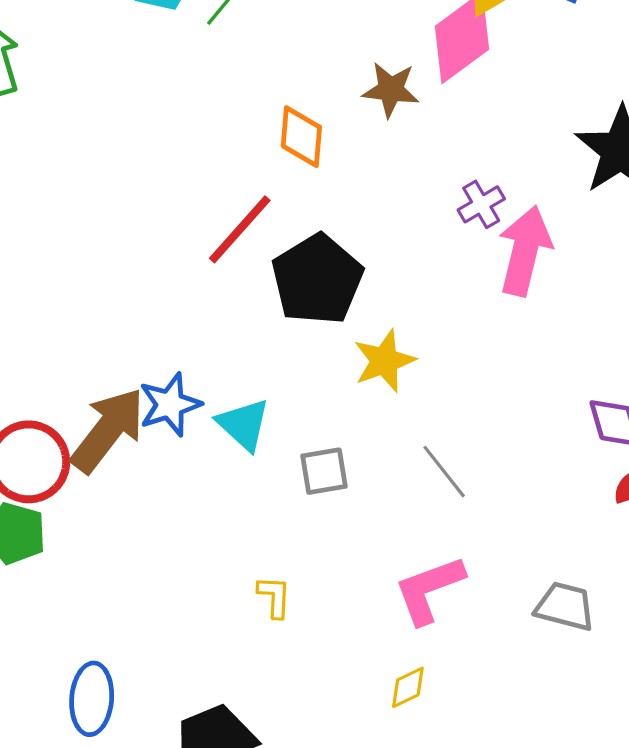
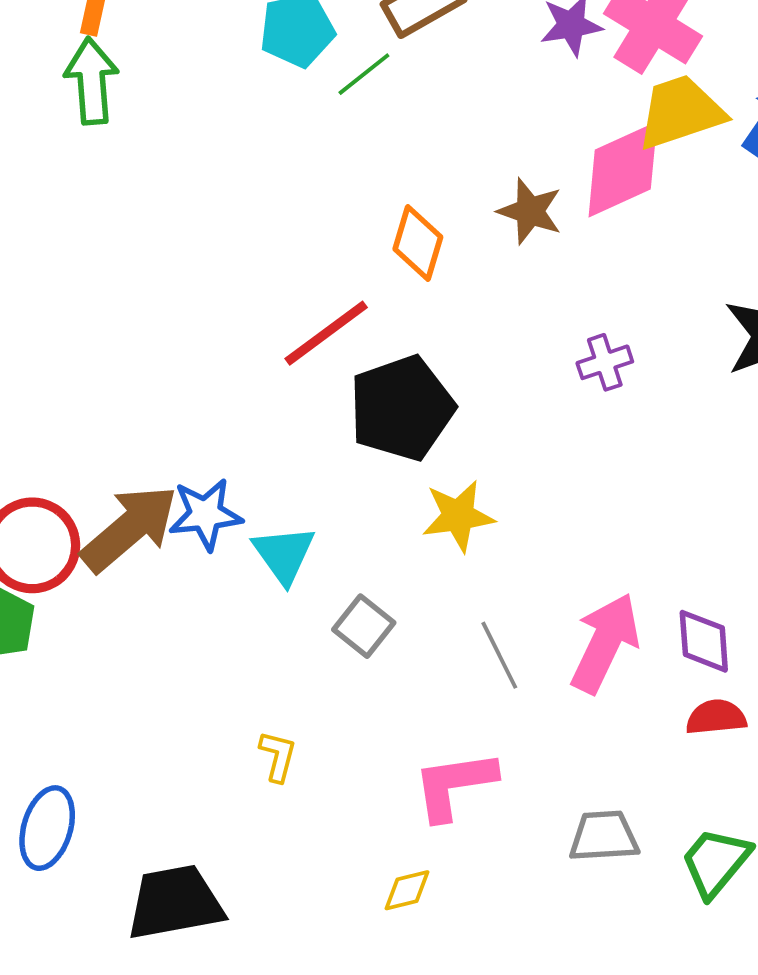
pink arrow: (525, 251) -> (605, 643), moved
gray square: (324, 471) -> (364, 626), turned 36
gray trapezoid: (565, 606) -> (604, 836), turned -30

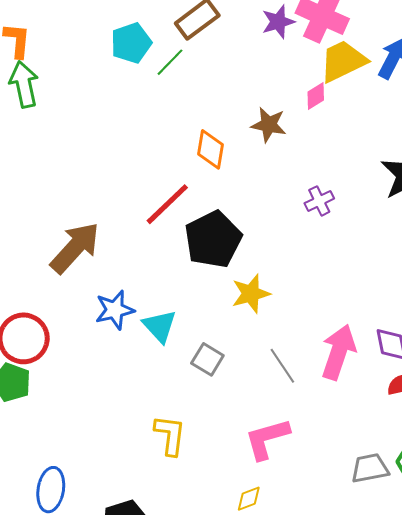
pink diamond: (623, 170) -> (316, 96), size x0.5
brown arrow: (129, 528) -> (75, 248), moved
yellow L-shape: (278, 756) -> (170, 435), size x1.5
gray trapezoid: (604, 836) -> (370, 468), moved

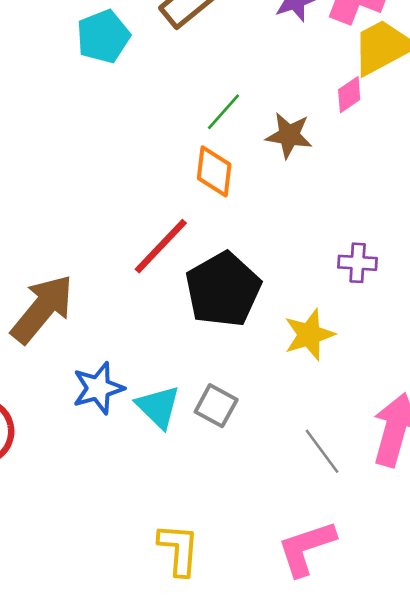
green line: (170, 62) -> (224, 112), moved
purple cross: (319, 201) -> (358, 263), moved, turned 32
yellow star: (251, 294) -> (309, 335), moved
gray square: (207, 359) -> (216, 406), moved

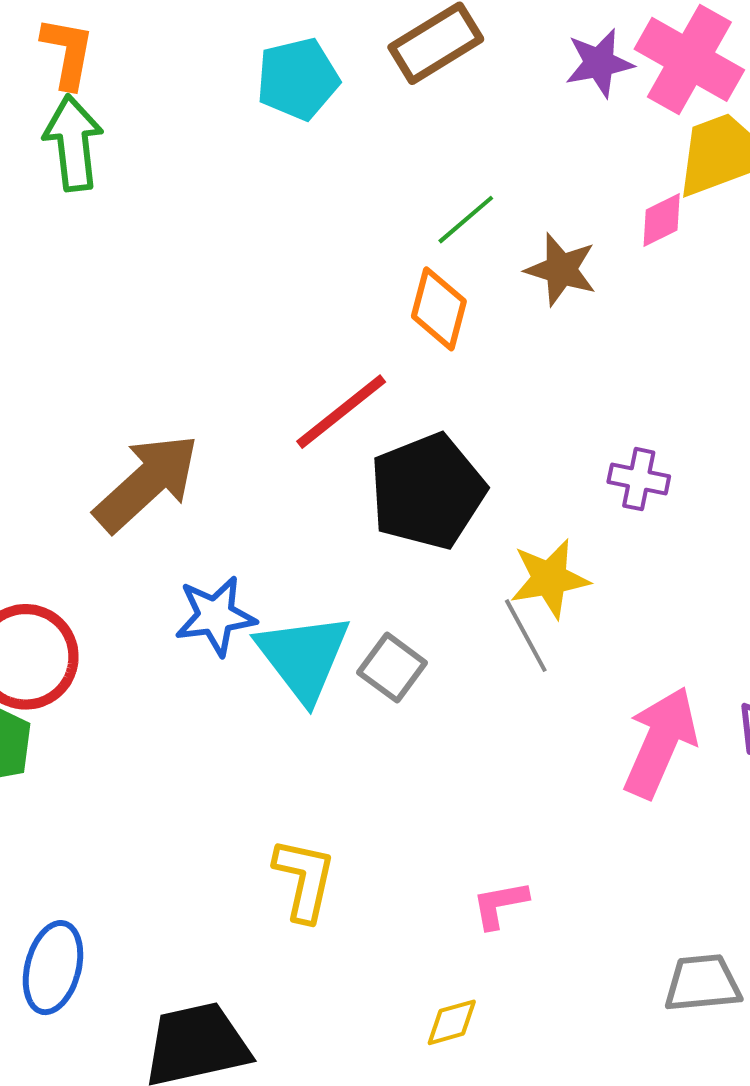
cyan triangle: (158, 407) -> (303, 657), size x1.4
gray line: (322, 451) -> (526, 636), moved
pink L-shape: (306, 548) -> (500, 904), size x0.6

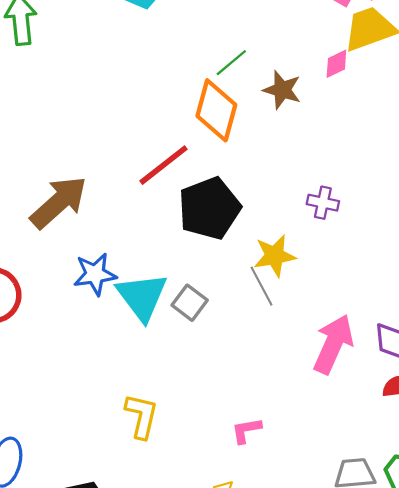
orange diamond: (439, 309) -> (216, 110), size x1.4

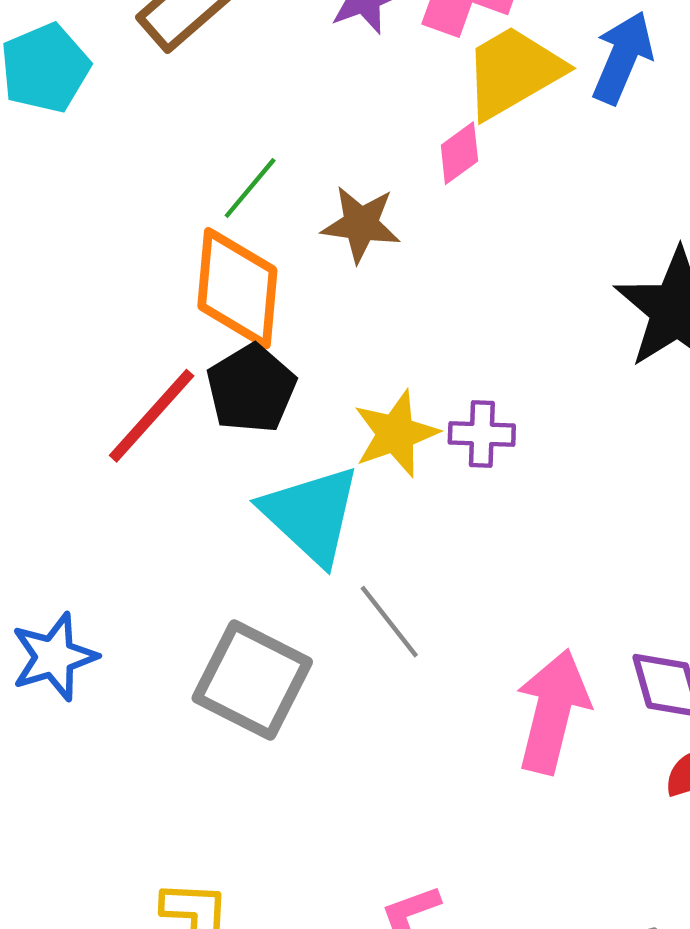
black pentagon: (209, 208) -> (251, 389), moved, size x0.7
yellow star: (275, 256) -> (396, 434), moved
cyan triangle: (142, 297) -> (311, 515), moved
gray square: (190, 303) -> (252, 680), size x1.6

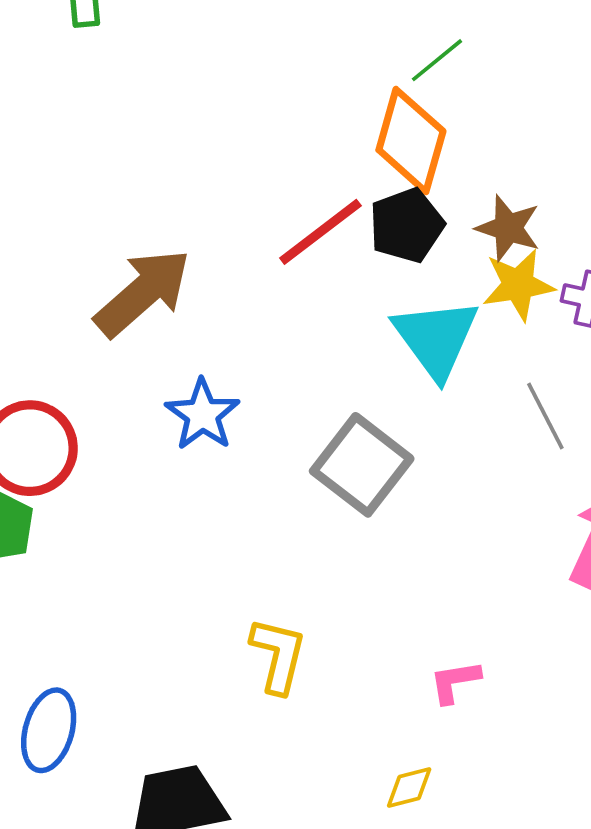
brown star: (361, 224) -> (508, 228), moved
gray line: (389, 622) -> (545, 416), moved
blue star: (54, 657) -> (203, 415), turned -30

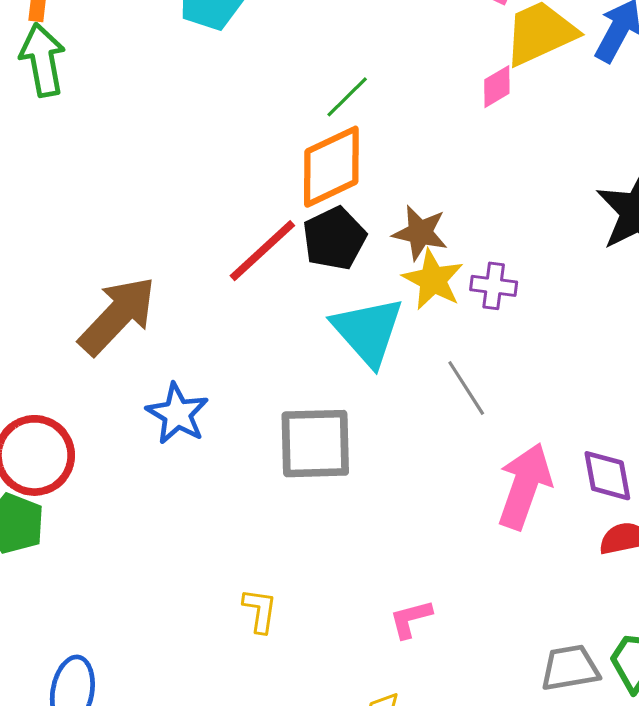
orange diamond: (411, 141) -> (331, 167), turned 54
yellow star: (518, 285) -> (433, 280), turned -30
gray square: (362, 465) -> (315, 444), turned -34
yellow L-shape: (278, 655) -> (260, 610), size x0.7

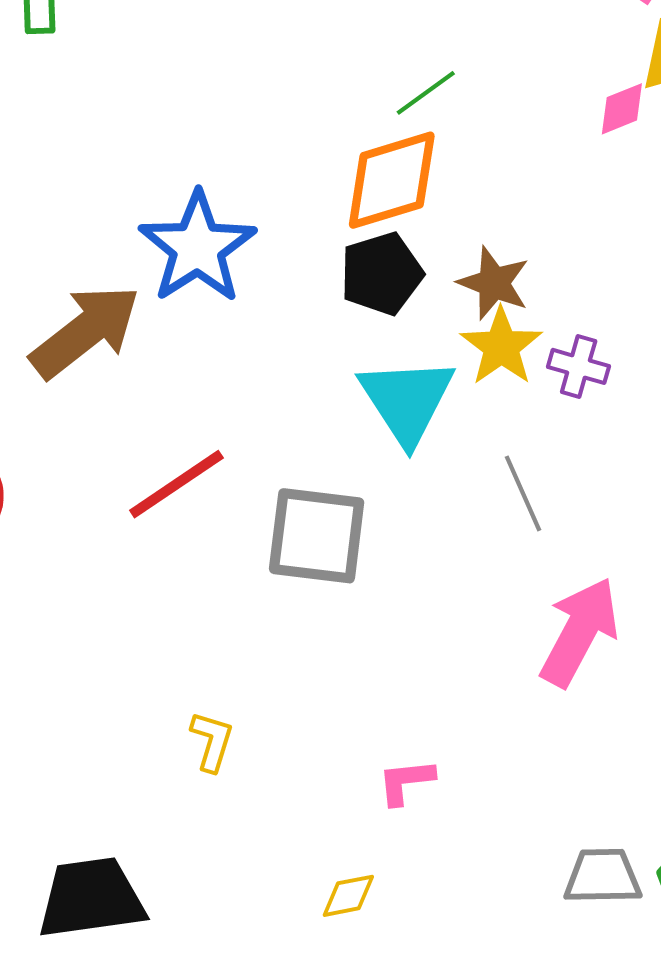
red line: (262, 251) -> (176, 484), moved
blue star: (177, 414) -> (197, 247), moved, size x1.4

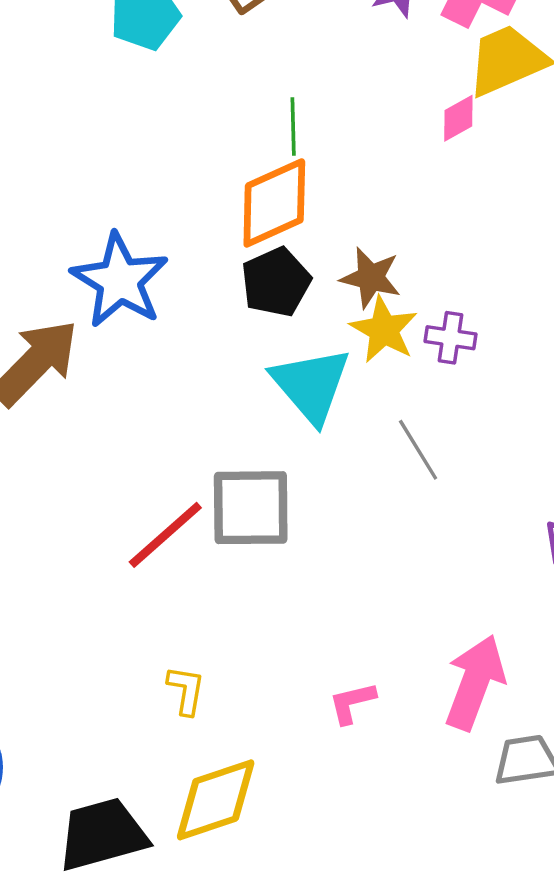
green line: (426, 93) -> (293, 126), turned -48
red line: (176, 484) -> (165, 535), moved
pink arrow: (579, 632) -> (475, 682), moved
yellow diamond: (348, 896) -> (216, 800), moved, size x2.0

